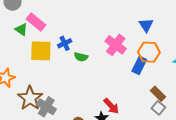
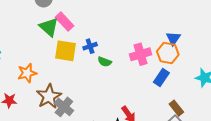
green triangle: (21, 29) -> (49, 27), size x1.5
pink cross: (116, 45) -> (141, 54), turned 30
orange hexagon: (149, 52) -> (168, 53), moved

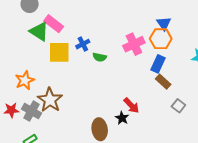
gray cross: (64, 107) -> (32, 111), moved
brown rectangle: (176, 108) -> (163, 82), moved

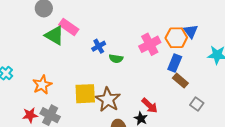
blue triangle: (164, 23) -> (191, 31), moved
yellow square: (59, 52) -> (85, 94), moved
brown star: (50, 100) -> (108, 100), moved

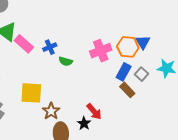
pink rectangle: (69, 27) -> (24, 44), moved
brown star: (108, 100) -> (51, 111), moved, size x0.7
gray square: (197, 104) -> (142, 74), moved

